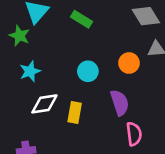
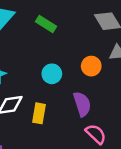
pink semicircle: (134, 134) -> (96, 134), turned -40

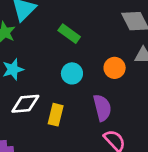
green rectangle: (46, 24) -> (69, 34), moved

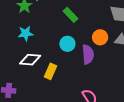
orange circle: (115, 68) -> (100, 37), moved
purple semicircle: (102, 108) -> (88, 54), moved

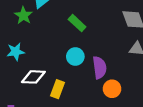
cyan star: (26, 33) -> (16, 52), moved
orange circle: (100, 37) -> (112, 89), moved

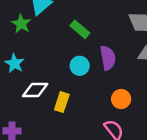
cyan star: (16, 52) -> (15, 63), turned -30
purple semicircle: (100, 68) -> (108, 58), moved

